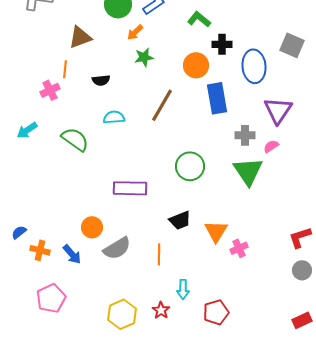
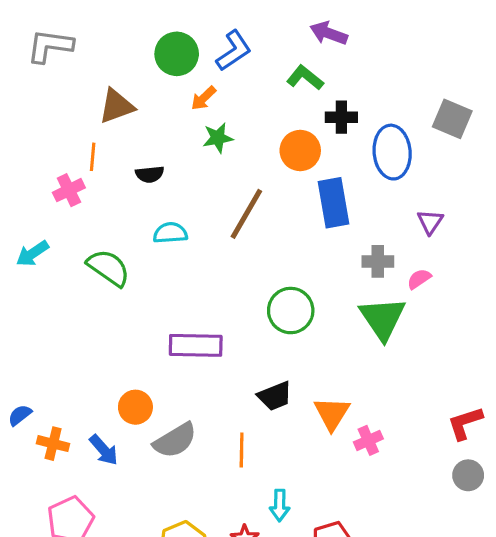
purple triangle: (278, 110) -> (430, 222), size x0.6

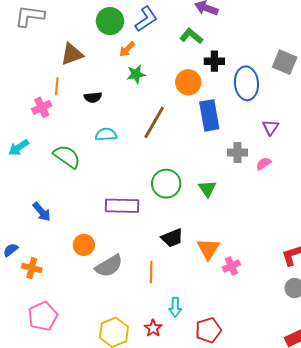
green circle: (291, 311) -> (166, 184), moved
green triangle: (383, 318) -> (207, 189), moved, size x0.6
blue arrow: (104, 450) -> (42, 212), moved

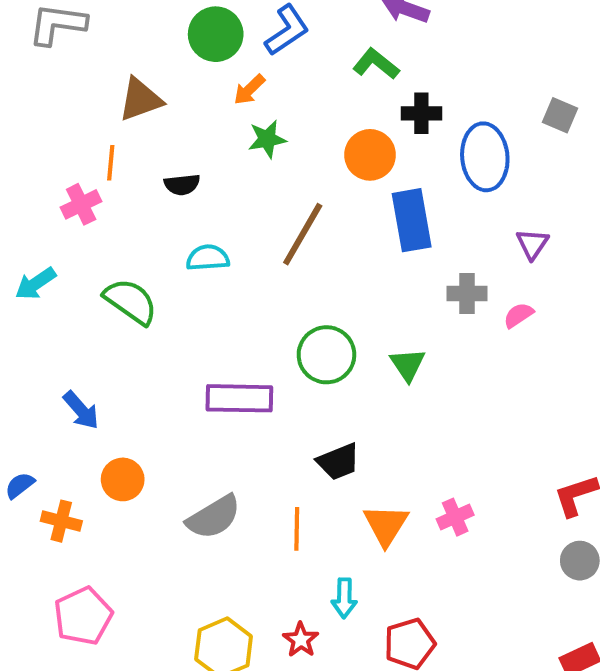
gray square: (285, 62) -> (560, 115), size x0.7
orange circle: (84, 245) -> (123, 479), moved
orange triangle: (208, 249) -> (386, 525), moved

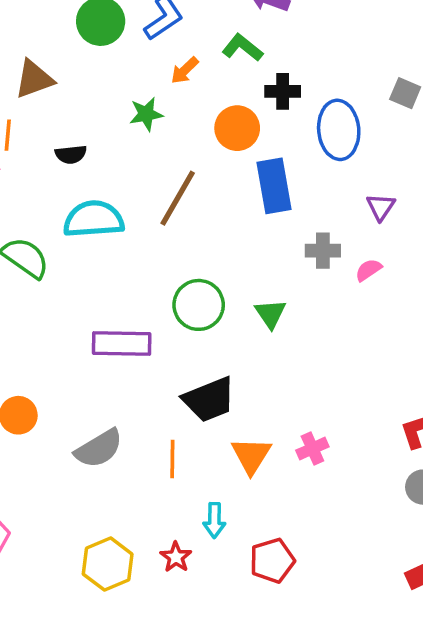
orange arrow: (249, 90) -> (185, 70), moved
cyan semicircle: (208, 258) -> (94, 219), size x1.6
black trapezoid: (338, 462) -> (209, 399), size x1.4

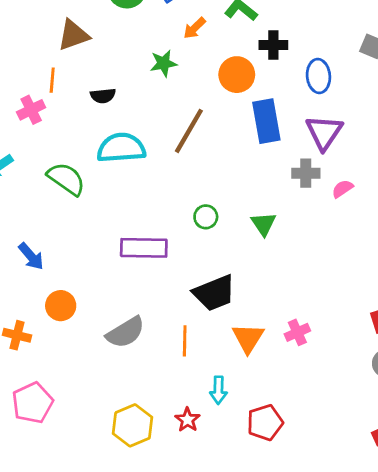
blue ellipse: (339, 130) -> (318, 76), size x0.7
purple triangle: (381, 207) -> (324, 132), moved, size x1.6
green circle: (199, 305) -> (206, 217), size x0.6

